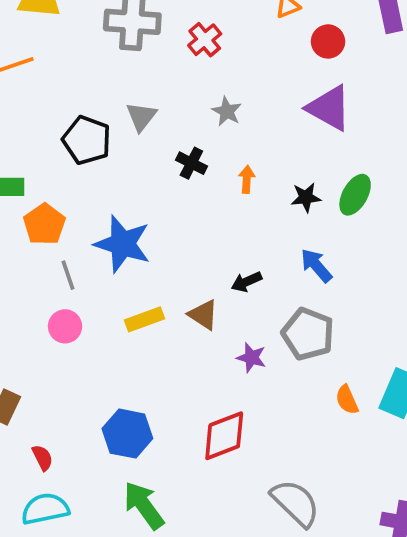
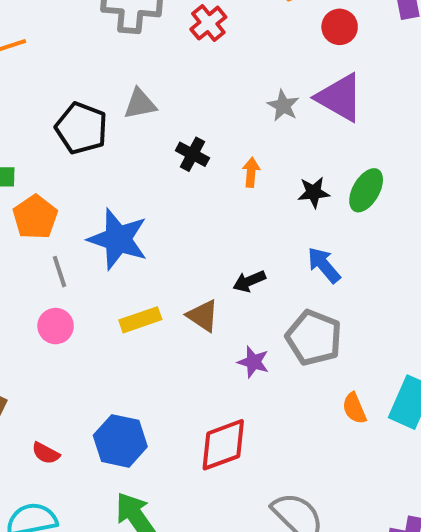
gray star: (227, 111) -> (283, 106), moved
gray triangle: (141, 117) -> (140, 104), turned 40
red semicircle: (42, 458) -> (46, 453), moved, turned 144

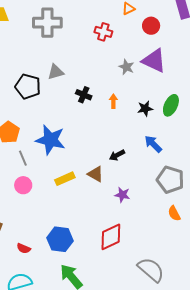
red cross: (208, 23) -> (103, 32), moved, turned -30
gray pentagon: (314, 338) -> (170, 180), moved

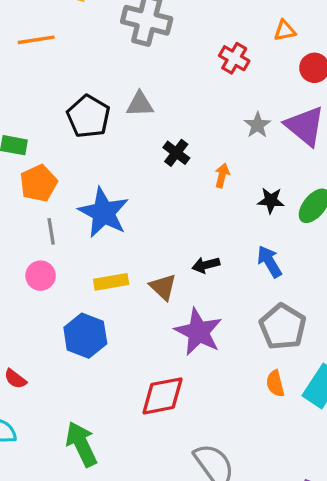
purple star: (122, 195) -> (198, 332), size x1.8
blue hexagon: (60, 239) -> (85, 336), moved

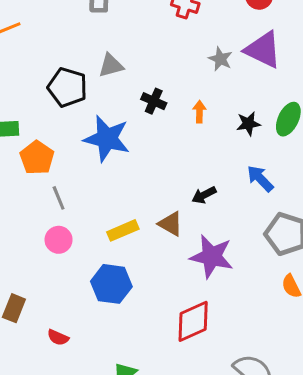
blue star: (104, 213) -> (107, 139), moved

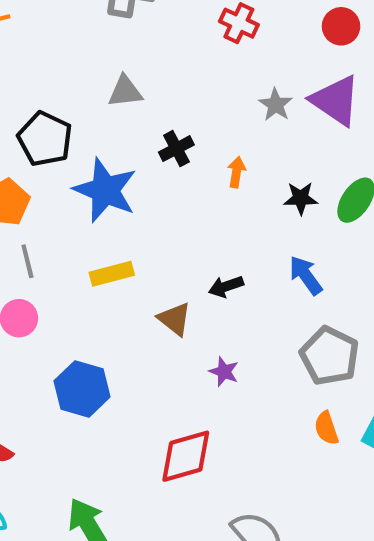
black pentagon: (67, 87) -> (45, 139), moved
black cross: (154, 101) -> (176, 149), turned 30
yellow rectangle: (123, 230) -> (112, 274), moved
purple star: (212, 256) -> (224, 372), size x0.5

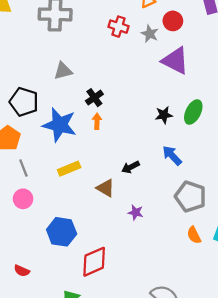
gray star: (276, 105) -> (150, 34), moved
orange arrow: (237, 172) -> (97, 121), moved
red diamond: (186, 456) -> (94, 262), moved

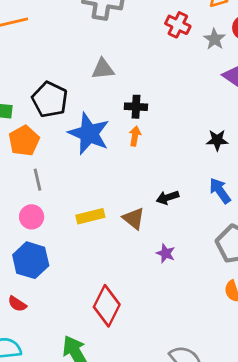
black cross: (94, 98) -> (136, 107), turned 30
yellow rectangle: (69, 169) -> (90, 216), moved
blue hexagon: (62, 232) -> (31, 260), moved
red diamond: (94, 262) -> (107, 306), turned -48

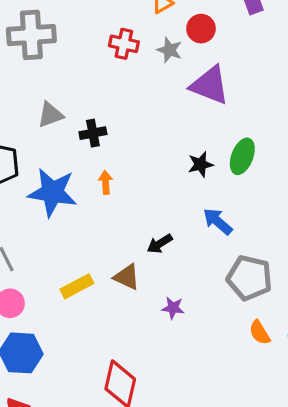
black cross: (136, 107) -> (93, 133), moved

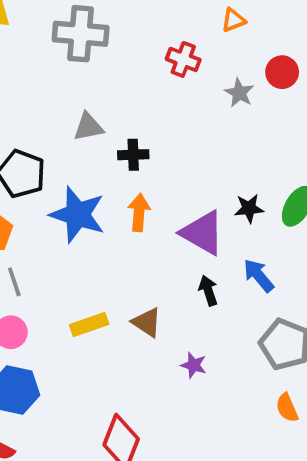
red circle: (201, 29) -> (282, 72), moved
gray star: (170, 50) -> (239, 93), moved
purple triangle: (210, 85) -> (202, 233), moved
orange arrow: (106, 182) -> (139, 212), size x1.4
black arrow: (160, 244) -> (208, 291), moved, turned 95

